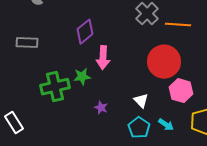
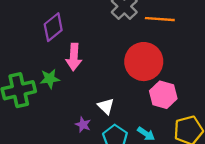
white triangle: (141, 101) -> (106, 106), moved
purple star: (101, 108) -> (83, 125), moved

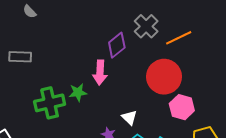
orange line: (160, 19) -> (179, 38), turned -30
purple diamond: (53, 27) -> (117, 45), moved

